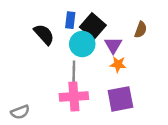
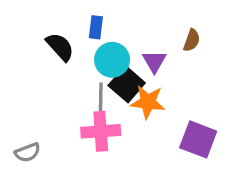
black square: (93, 26) -> (127, 84), moved
orange star: (118, 64) -> (148, 102), moved, size x1.5
purple square: (120, 99) -> (198, 139), moved, turned 32

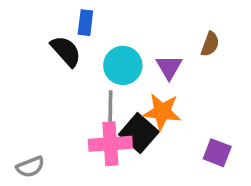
blue rectangle: (96, 27) -> (85, 23), moved
black square: (127, 84) -> (139, 133), moved
purple square: (198, 139) -> (217, 153), size x0.7

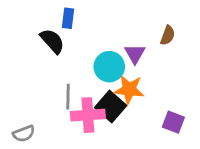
cyan circle: (123, 65) -> (109, 67), moved
gray line: (110, 106) -> (68, 97), moved

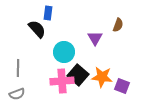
cyan circle: (109, 67) -> (64, 52), moved
orange star: (129, 89) -> (102, 77), moved
gray line: (68, 97) -> (18, 68), moved

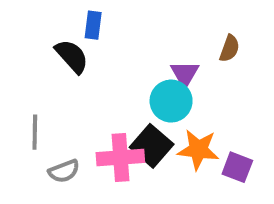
cyan circle: (64, 52) -> (171, 101), moved
gray semicircle: (17, 94) -> (64, 171), moved

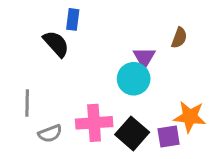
black square: (152, 146) -> (132, 133), moved
orange star: (198, 150) -> (190, 117), moved
purple square: (237, 167) -> (169, 136), moved, turned -30

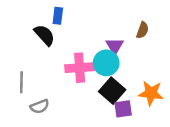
pink cross: (94, 123) -> (80, 68), moved
black square: (132, 133) -> (112, 91), moved
purple square: (169, 136) -> (123, 109), moved

